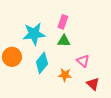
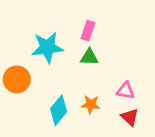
pink triangle: (83, 61) -> (126, 91), moved, turned -32
cyan diamond: (42, 63) -> (59, 110), moved

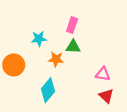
cyan star: (47, 47) -> (39, 39), size x0.6
orange star: (91, 105) -> (56, 59), moved

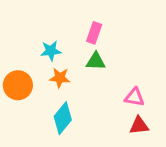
orange star: (56, 59) -> (60, 78), moved
red triangle: (106, 96) -> (139, 126), turned -49

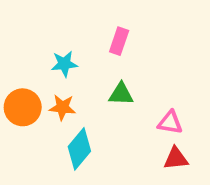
green triangle: (96, 61) -> (121, 94), moved
orange star: (60, 78) -> (62, 107), moved

